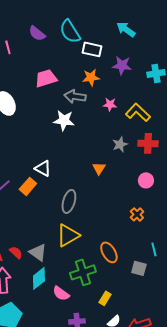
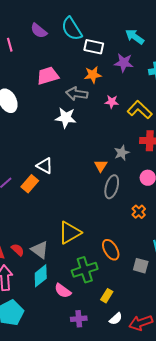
cyan arrow: (126, 29) -> (135, 37), moved
gray star: (120, 144) -> (122, 153), moved
gray ellipse: (69, 201) -> (112, 187), moved

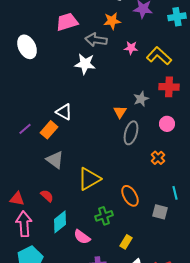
red semicircle: (18, 250) -> (47, 196), moved
gray triangle: (40, 250) -> (55, 160), moved
green cross: (85, 270) -> (104, 216), size x0.7

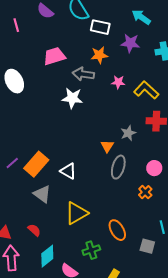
white triangle: (64, 112) -> (68, 171), moved
pink circle: (167, 124) -> (154, 168), moved
orange rectangle: (49, 130) -> (36, 164), size x1.4

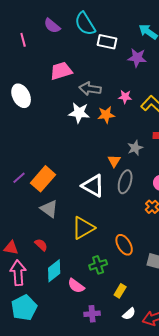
orange star: (99, 55) -> (106, 115), moved
white triangle: (68, 171) -> (93, 186), moved, size x1.4

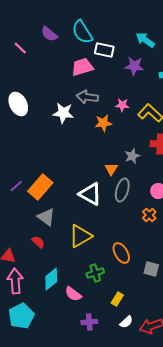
pink line: (23, 40) -> (20, 48), turned -32
pink trapezoid: (61, 71) -> (82, 67), moved
white star: (79, 113) -> (63, 113), moved
red semicircle: (41, 245) -> (38, 242), moved

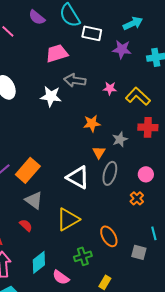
cyan arrow: (145, 40) -> (133, 23), turned 120
pink trapezoid: (82, 67) -> (57, 53), moved
orange star: (103, 123) -> (92, 123), moved

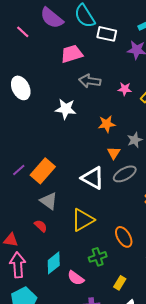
purple semicircle: (37, 17) -> (52, 18), size x1.4
white star: (51, 96) -> (66, 109), moved
gray ellipse: (110, 173) -> (125, 174), turned 45

